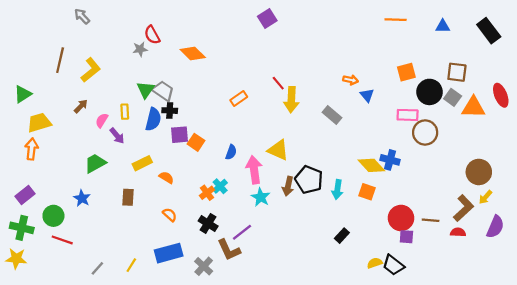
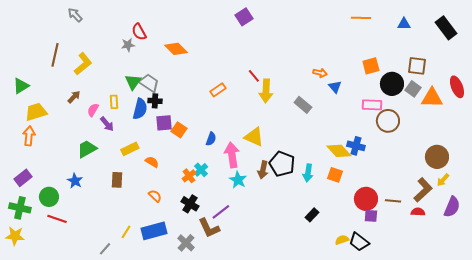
yellow line: (131, 265) -> (126, 232), moved
gray line: (97, 268) -> (105, 249), moved

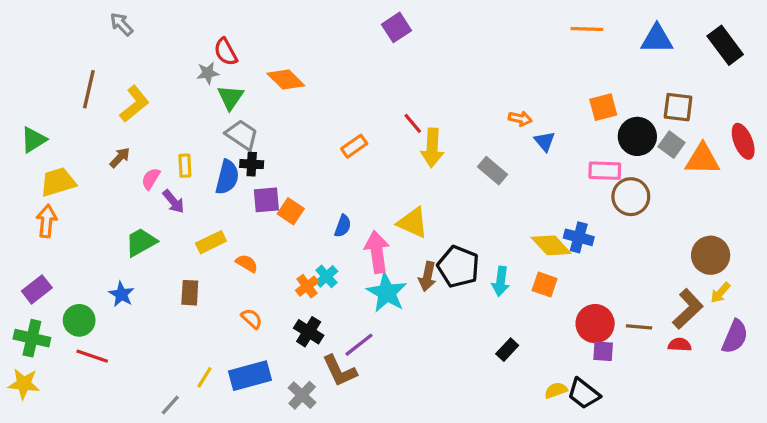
blue triangle: (404, 24) -> (657, 39), size x1.5
green triangle: (133, 82) -> (230, 97), moved
cyan star: (238, 180) -> (387, 293), size x1.4

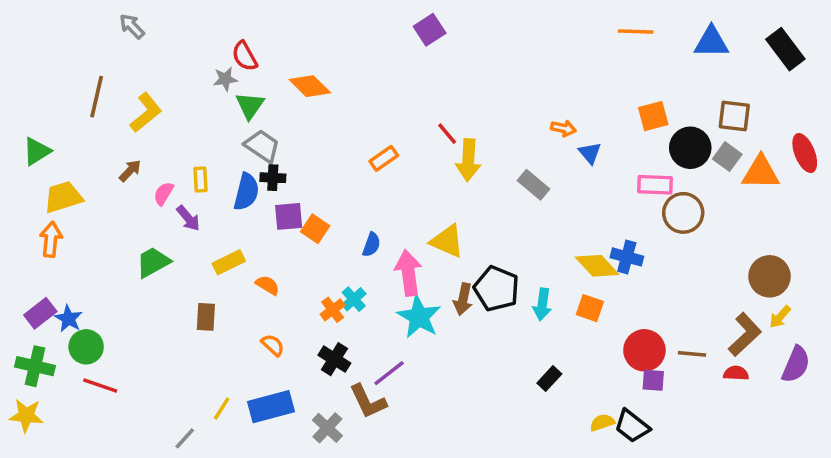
blue star: (121, 294) -> (68, 319), moved

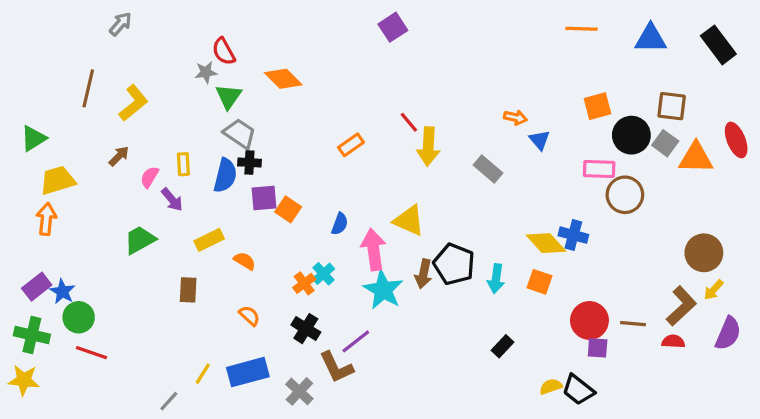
gray arrow: (132, 26) -> (121, 24), turned 85

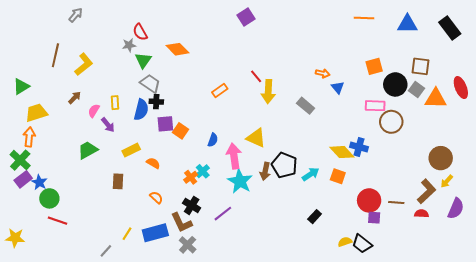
cyan arrow: (496, 279) -> (311, 174), turned -132
green cross: (32, 335) -> (20, 160), moved, turned 30
brown L-shape: (336, 367) -> (182, 223), moved

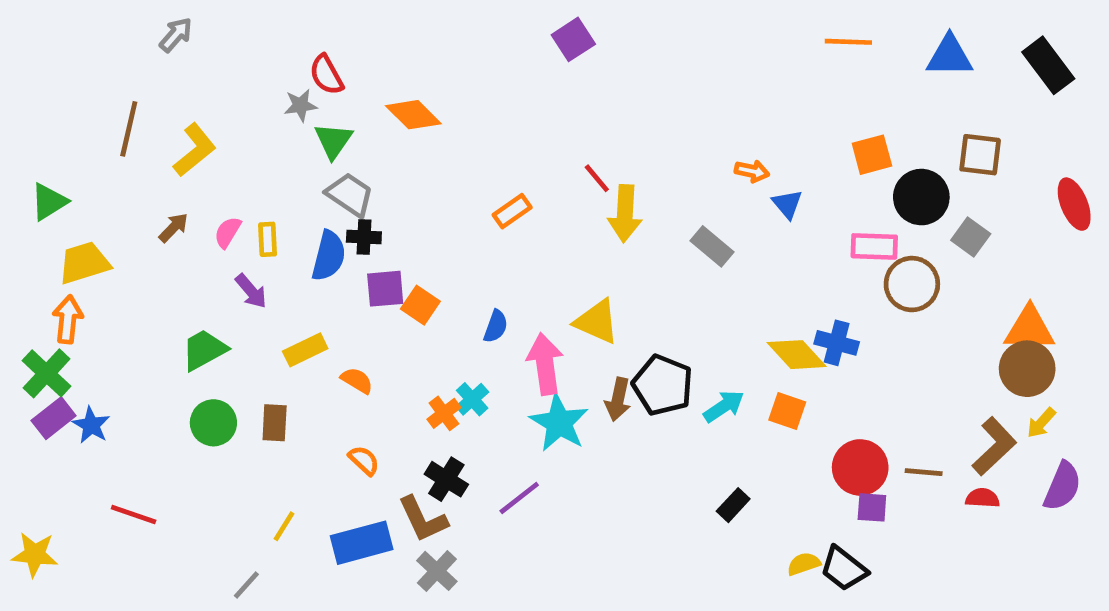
gray square: (416, 90) -> (971, 237), moved
orange triangle: (436, 99) -> (1029, 329), moved
pink semicircle: (94, 111) -> (228, 232), moved
green circle: (49, 198) -> (213, 423), moved
yellow line: (127, 234) -> (284, 526), moved

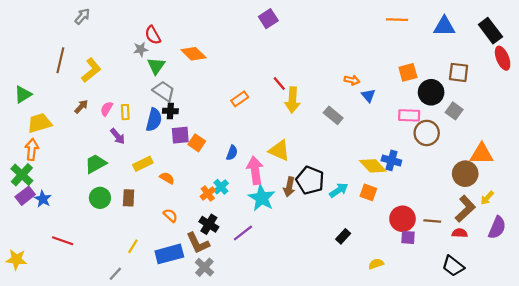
red ellipse: (1074, 204) -> (503, 58), moved
brown circle: (1027, 369) -> (465, 174), moved
black trapezoid: (844, 569) -> (453, 266), moved

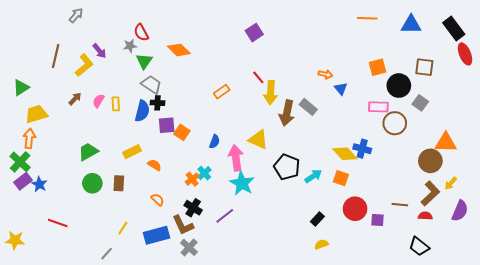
purple square: (268, 19) -> (254, 33), moved
purple arrow: (118, 136) -> (99, 51), moved
brown arrow: (289, 187) -> (287, 113), moved, size x1.4
red circle: (402, 219) -> (355, 209), moved
yellow semicircle: (376, 264) -> (321, 244), moved

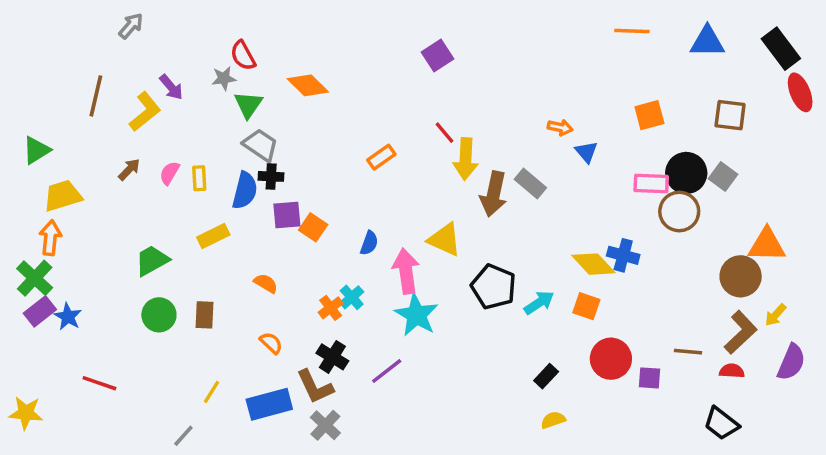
black circle: (399, 86) -> (686, 173), moved
yellow rectangle: (132, 152) -> (213, 236), moved

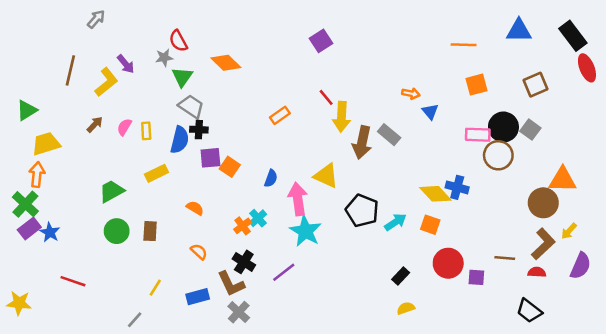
orange line: (632, 31) -> (464, 45), moved
brown square: (730, 115) -> (536, 85), turned -30
blue rectangle: (269, 404) -> (198, 297), size x0.7

